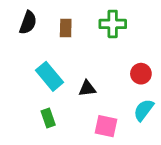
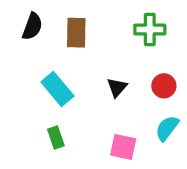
green cross: (113, 24) -> (150, 30), moved
brown rectangle: (66, 28) -> (76, 33), size x1.4
black triangle: (87, 88) -> (117, 87), moved, turned -42

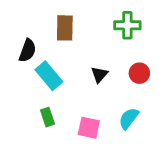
black semicircle: (32, 26) -> (28, 51), moved
cyan semicircle: (167, 128) -> (129, 118), moved
pink square: (123, 147) -> (89, 128), moved

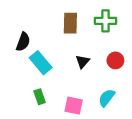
brown rectangle: (65, 28) -> (70, 23), moved

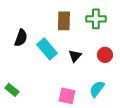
cyan rectangle: (41, 63) -> (47, 49), moved
green rectangle: (40, 97) -> (12, 90), moved, turned -32

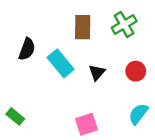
green cross: (96, 19) -> (124, 24), turned -30
cyan semicircle: (97, 89) -> (138, 114), moved
pink square: (67, 96) -> (87, 124), turned -30

